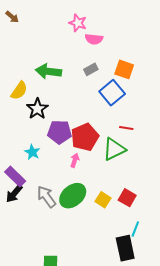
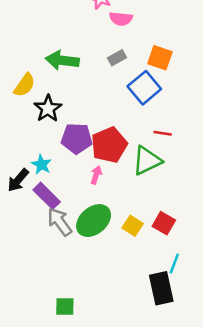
purple rectangle: (15, 176) -> (47, 196), moved
black arrow: (14, 194) -> (18, 180), moved

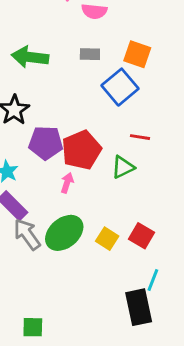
gray rectangle: (117, 58) -> (90, 54), turned 30
green triangle: (147, 161) -> (123, 167), size x0.7

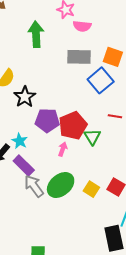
gray rectangle: (90, 54) -> (79, 57), size x1.6
green arrow: (30, 57) -> (36, 34), moved, turned 80
green triangle: (123, 167) -> (92, 137), moved, turned -36

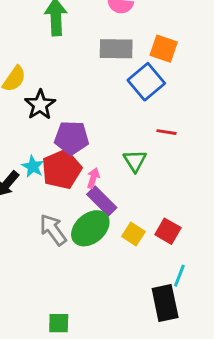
red pentagon: (73, 126) -> (62, 169), moved
purple rectangle: (24, 166) -> (102, 201), moved

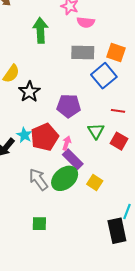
purple pentagon: (72, 138) -> (69, 106), moved
red square: (168, 231) -> (119, 141), moved
green square: (59, 323) -> (39, 224), moved

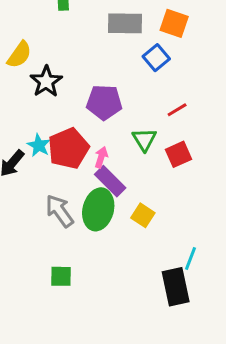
blue square: (104, 76) -> (156, 58), size x0.7
red line: (118, 111) -> (177, 110), turned -40
red square: (119, 141) -> (179, 154), turned 36
green ellipse: (65, 178) -> (98, 209), turned -36

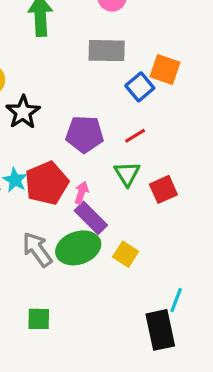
orange square: (174, 23) -> (165, 69), moved
red line: (177, 110) -> (135, 136), moved
green ellipse: (98, 209) -> (78, 248), turned 57

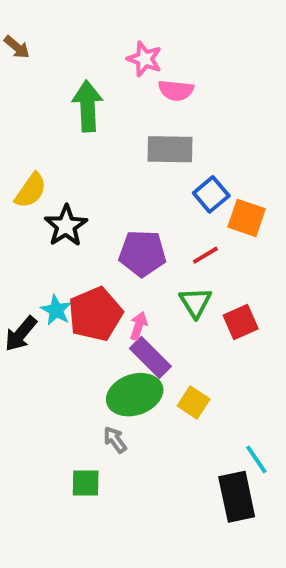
orange square: (165, 69) -> (247, 218), moved
gray arrow: (37, 249) -> (115, 440), moved, size x0.6
cyan line: (176, 300) -> (256, 459), turned -55

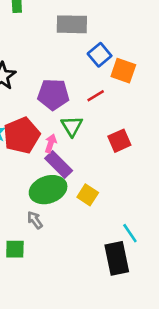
green triangle: (195, 302) -> (72, 126), moved

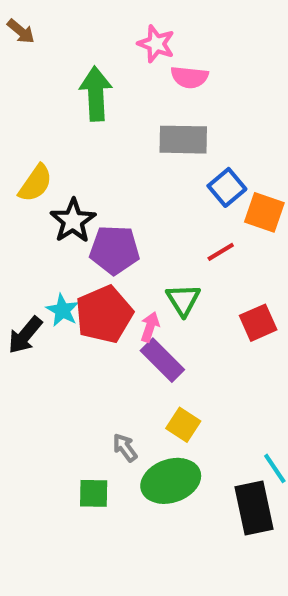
purple pentagon: (53, 94) -> (115, 250), moved
green ellipse: (48, 190) -> (171, 481), moved
yellow square: (88, 195) -> (183, 425), moved

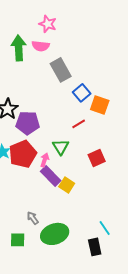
pink semicircle: (189, 77) -> (41, 46), moved
gray rectangle: (183, 140) -> (61, 70), turned 60
yellow square: (183, 425) -> (67, 185), moved
black rectangle: (254, 508) -> (95, 247), size x0.7

